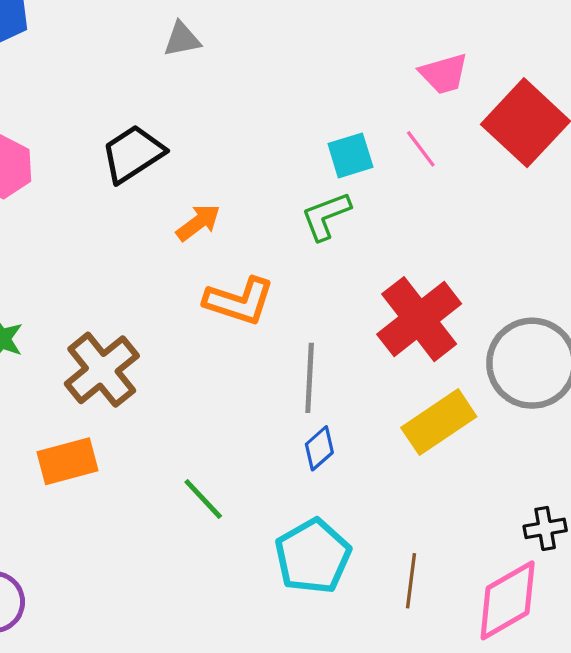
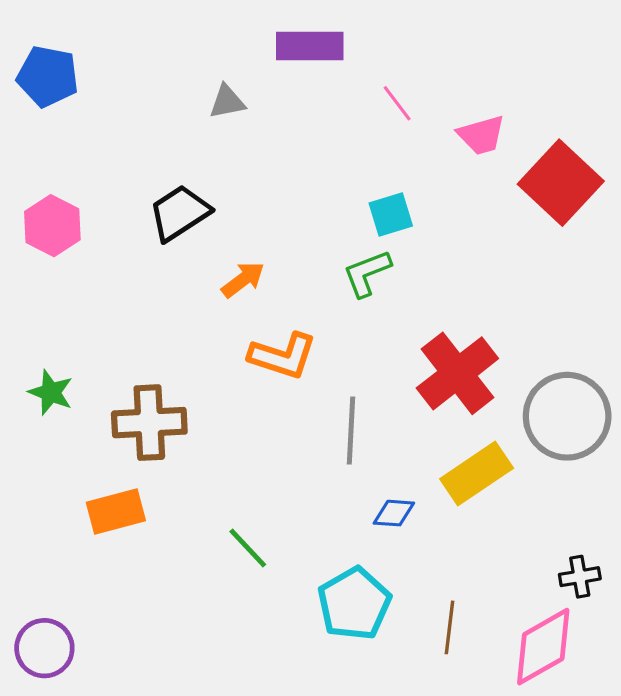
pink line: (421, 149) -> (397, 103), moved
brown cross: (102, 370) -> (149, 423), turned 36
blue diamond: (319, 448) -> (394, 513), moved, turned 45

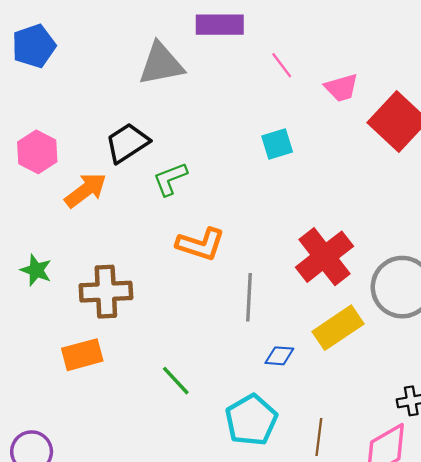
blue pentagon: (48, 76) -> (34, 46), turned -30
gray triangle: (227, 102) -> (161, 64), size x1.8
green L-shape: (367, 273) -> (170, 179), moved
orange arrow: (243, 280) -> (86, 190), moved, size x1.4

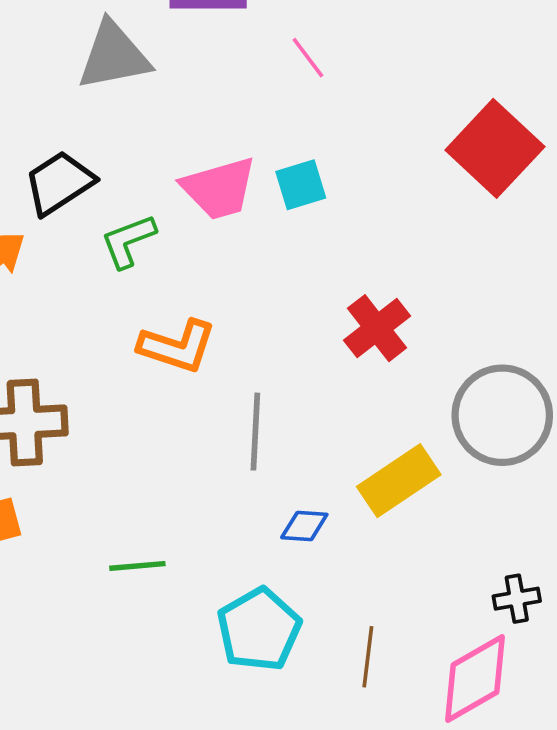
pink trapezoid: (341, 88) -> (219, 188), moved, size x1.4
red cross: (324, 257) -> (377, 328), moved, size x0.7
green line: (176, 381) -> (137, 566), turned -52

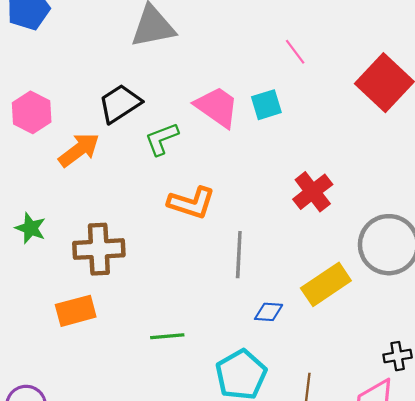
pink line: (308, 58) -> (295, 52), moved
pink trapezoid: (219, 188) -> (217, 107), turned -129

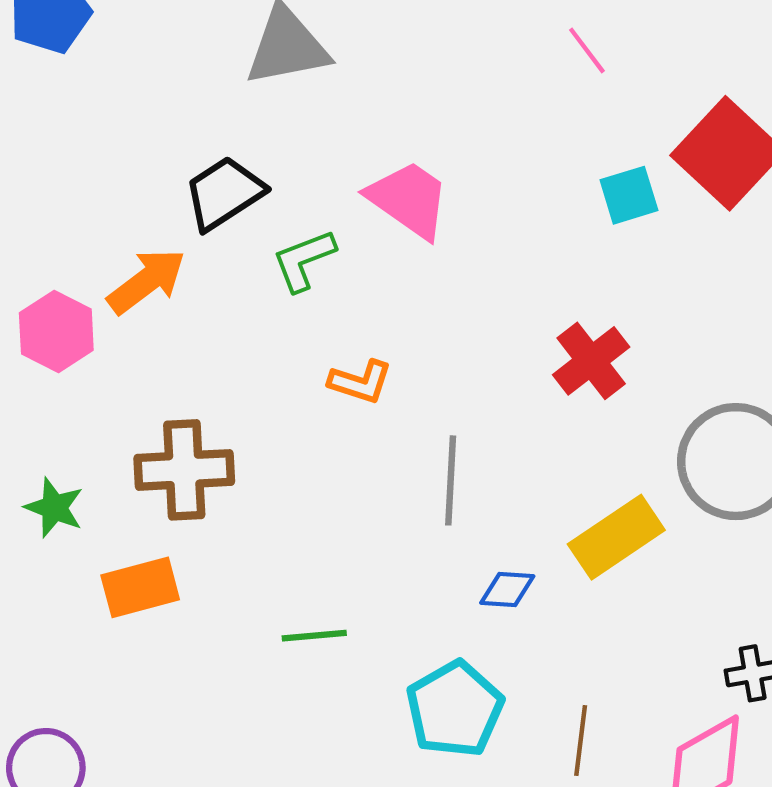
pink line: (295, 52) -> (587, 50), moved
cyan square: (266, 105) -> (629, 195), moved
pink hexagon: (32, 112) -> (56, 332), moved
orange L-shape: (191, 203) -> (360, 382), size x0.7
green star: (31, 228) -> (54, 508), moved

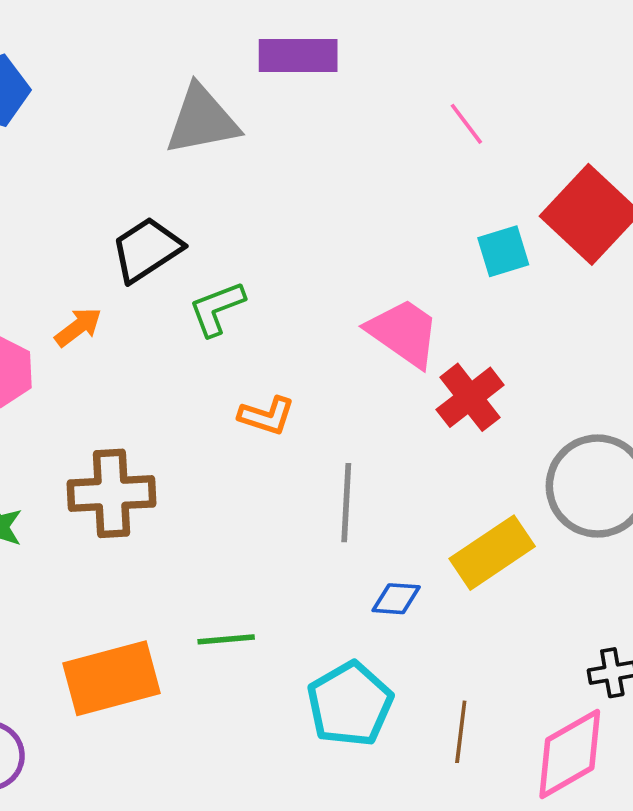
pink trapezoid: (409, 199) -> (403, 333), moved
orange arrow: (147, 281) -> (78, 327), size x0.7
orange rectangle: (140, 587) -> (112, 678), moved, size x1.4

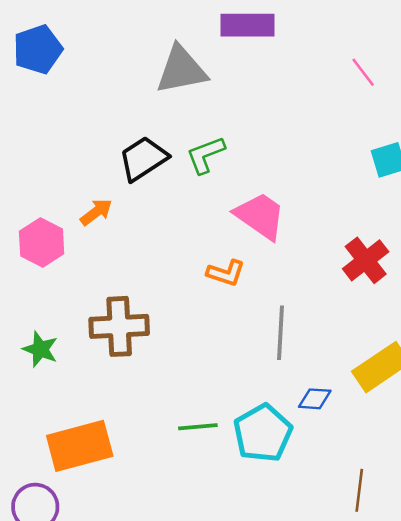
green L-shape: (217, 309) -> (206, 155), moved
pink trapezoid: (403, 333) -> (260, 216), moved
orange rectangle: (112, 678) -> (80, 446), moved
cyan pentagon: (350, 704) -> (263, 433), moved

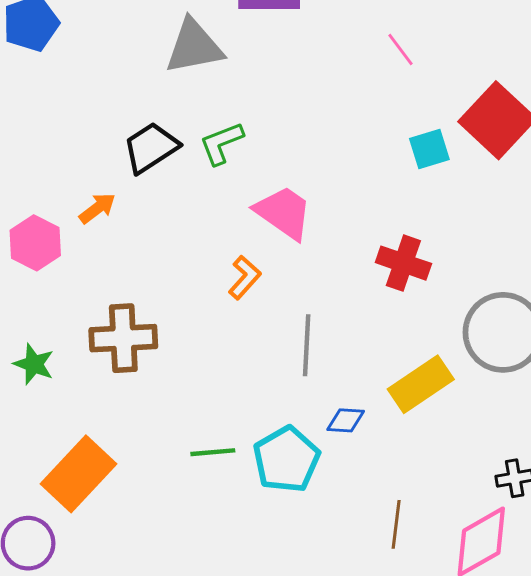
red cross: (366, 260) -> (403, 263), turned -33
orange L-shape: (226, 273) -> (245, 278), turned -66
orange rectangle: (80, 446) -> (79, 474), turned -32

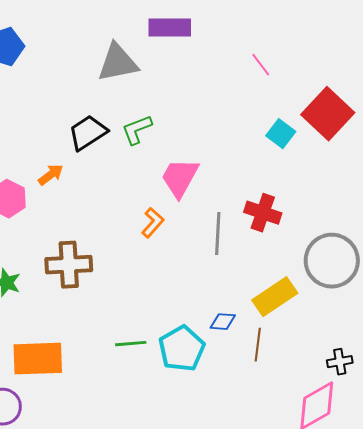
cyan square: (429, 149) -> (281, 134), turned -36
pink trapezoid: (284, 213) -> (180, 178), turned -96
gray line: (307, 345) -> (218, 234), moved
orange rectangle: (79, 474) -> (38, 359), turned 45
brown line: (396, 524) -> (258, 345), moved

